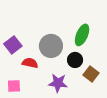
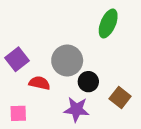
green ellipse: (82, 35) -> (108, 23), moved
black circle: (75, 60) -> (88, 82), moved

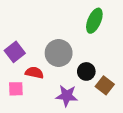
black circle: (88, 82) -> (86, 71), moved
pink square: (18, 113) -> (16, 89), moved

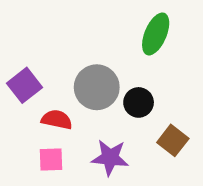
black circle: (86, 71) -> (139, 102), moved
pink square: (16, 89) -> (51, 160), moved

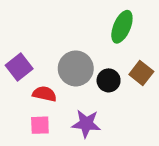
brown square: (173, 140) -> (141, 73), moved

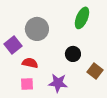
gray circle: (76, 68) -> (37, 29), moved
brown square: (141, 73) -> (95, 71), moved

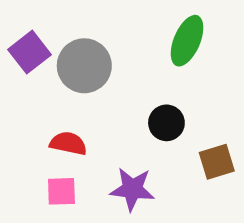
purple square: (13, 45) -> (29, 52), moved
brown square: (95, 71) -> (217, 162), turned 35

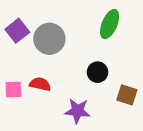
brown square: (217, 162) -> (127, 95), turned 35
pink square: (61, 191) -> (13, 90), moved

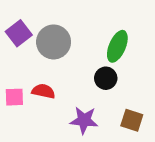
green ellipse: (110, 24) -> (117, 46), moved
brown square: (127, 95) -> (132, 120), moved

